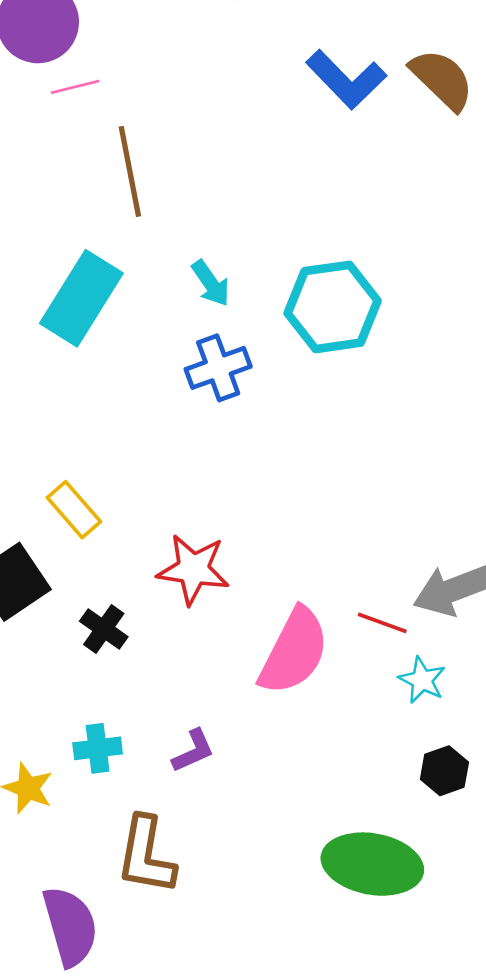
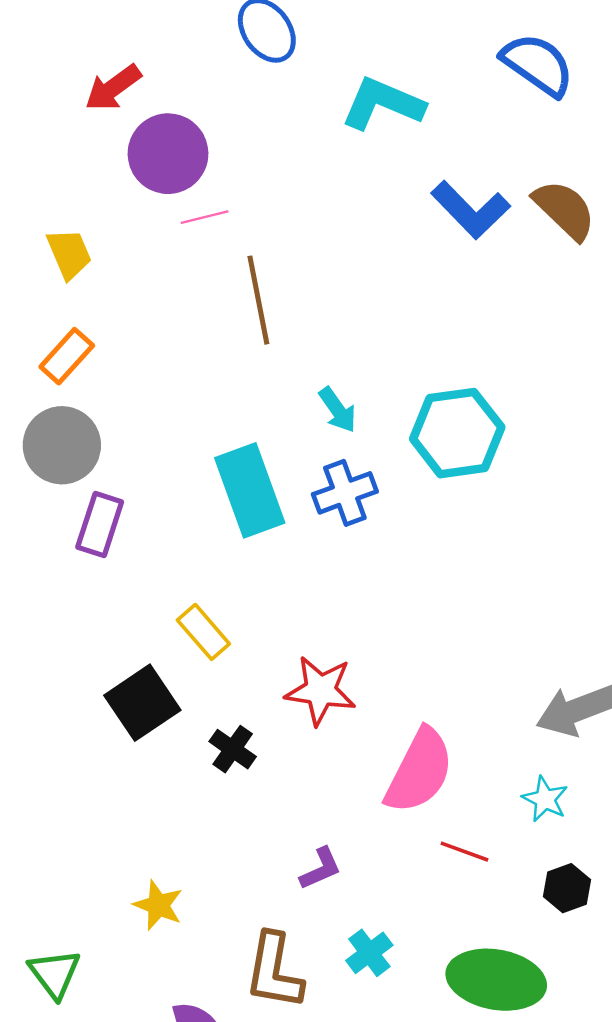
cyan rectangle: (81, 298) -> (250, 490), moved, turned -52
red line: (382, 623) -> (464, 852), moved
cyan cross: (98, 748) -> (369, 953), moved, turned -30

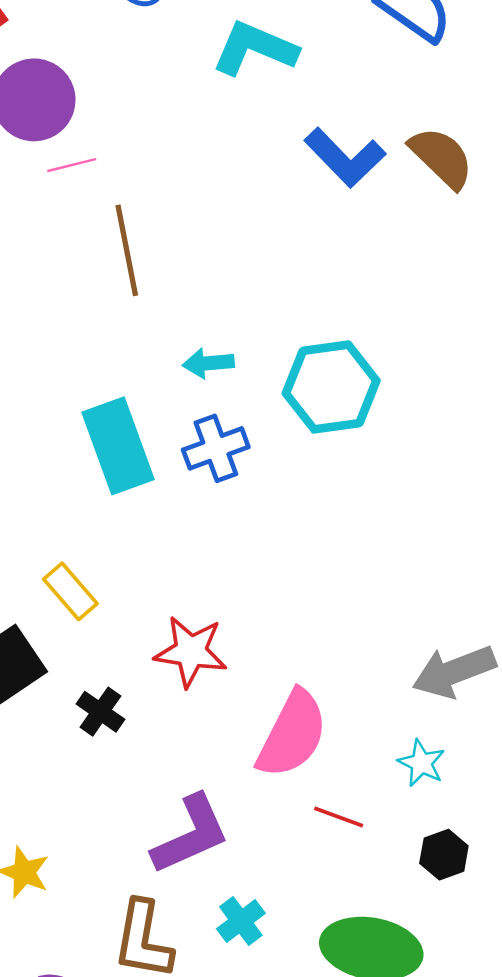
cyan arrow: (338, 410) -> (208, 363), turned 120
purple L-shape: (321, 869) -> (191, 835), size x1.8

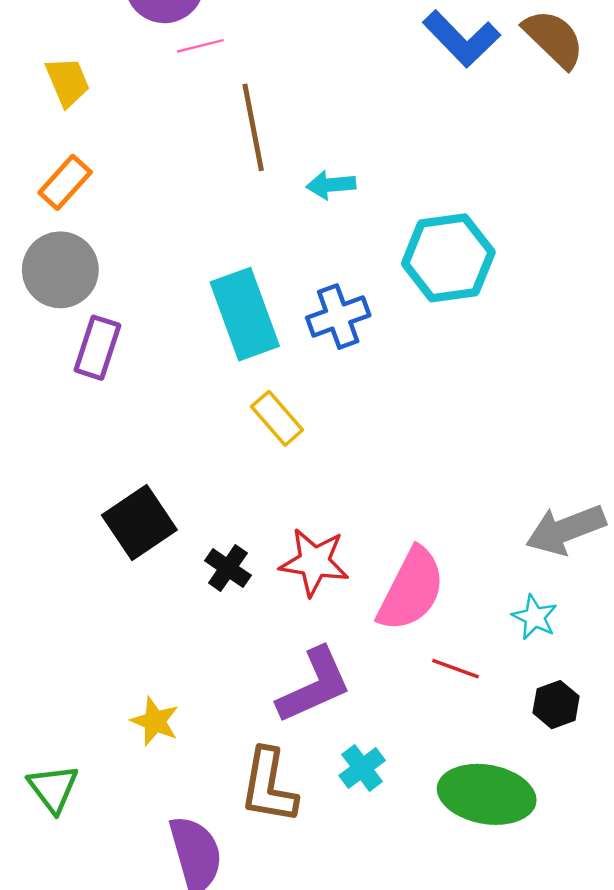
cyan arrow: (208, 363) -> (331, 185), moved
yellow rectangle: (70, 591) -> (277, 418), moved
red star: (191, 652) -> (314, 562), moved

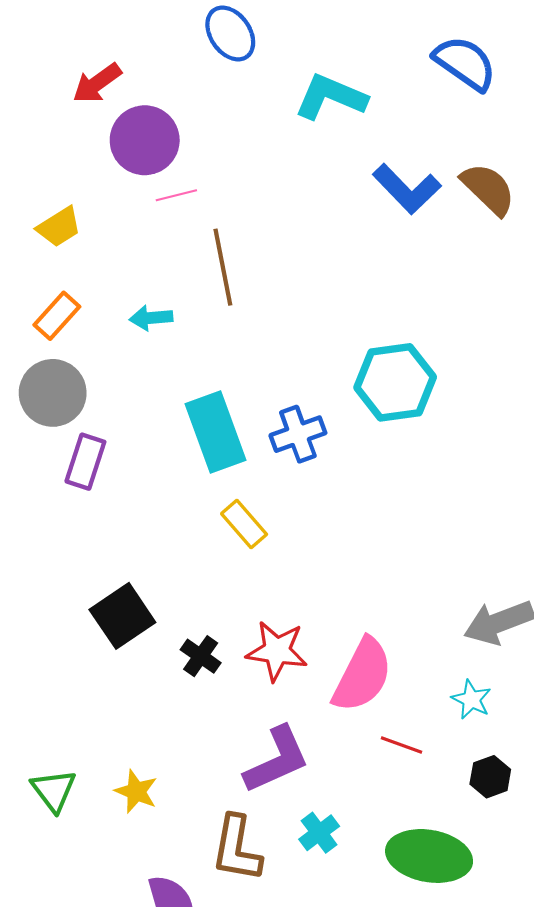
yellow trapezoid: (67, 82) -> (59, 227), turned 81
cyan arrow: (331, 185) -> (151, 318), moved
green triangle: (53, 788) -> (54, 790), moved

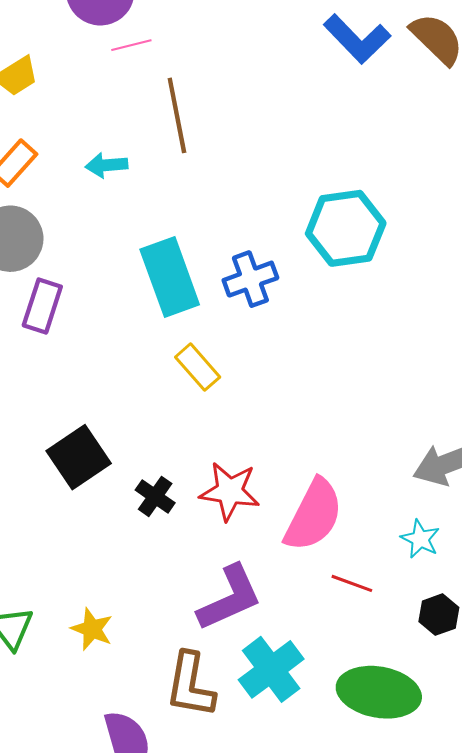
cyan cross: (319, 833) -> (271, 669), size x1.6

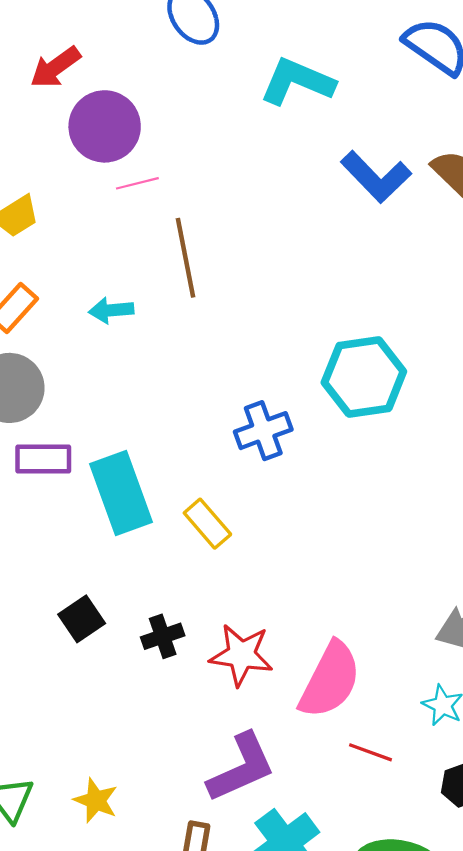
cyan rectangle: (170, 277) -> (121, 493), moved
purple rectangle: (42, 306) -> (43, 459), turned 72
black square: (79, 457) -> (82, 619), size x0.7
black cross: (155, 496) -> (163, 636), moved, turned 36

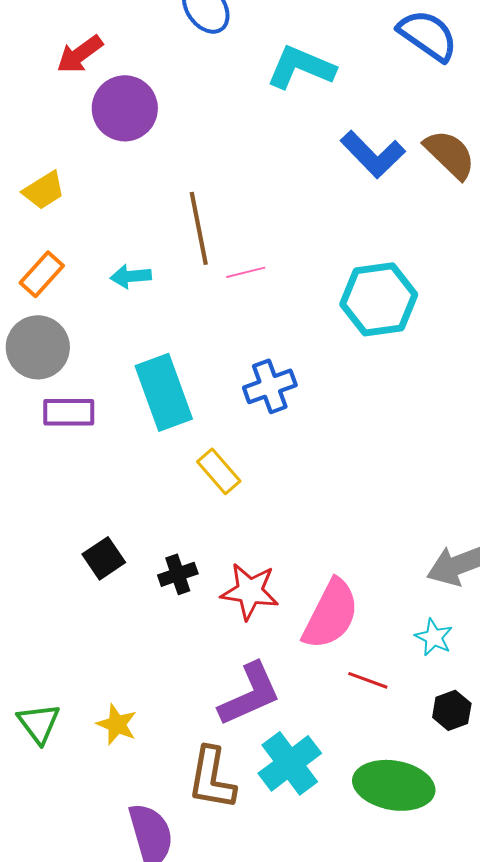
pink line: (137, 183) -> (246, 272), moved
cyan hexagon: (364, 377) -> (379, 299), moved
cyan rectangle: (121, 493) -> (164, 392), moved

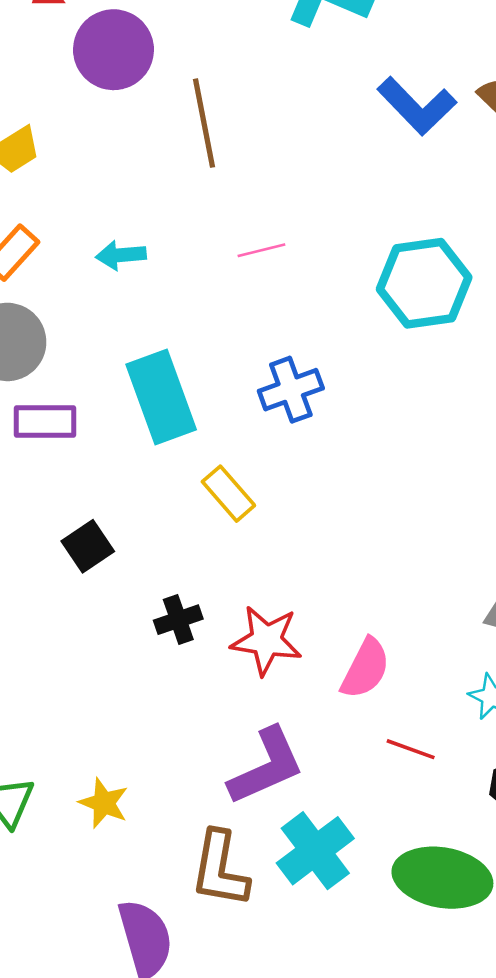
brown line: (199, 228) -> (204, 123), moved
black square: (104, 558) -> (88, 546), moved
pink semicircle: (331, 614) -> (365, 668), size x0.7

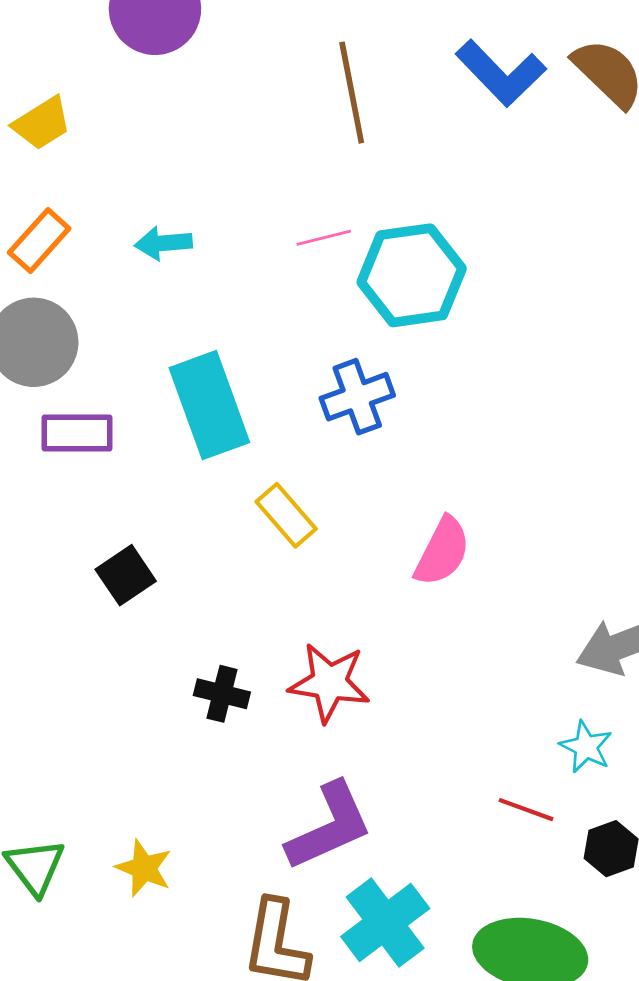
brown line: (204, 123) -> (352, 93), moved
cyan hexagon: (424, 283) -> (412, 275), moved
black cross: (178, 620) -> (222, 694), moved, turned 33
pink semicircle: (365, 668) -> (442, 552), moved
red line: (411, 749) -> (526, 810), moved

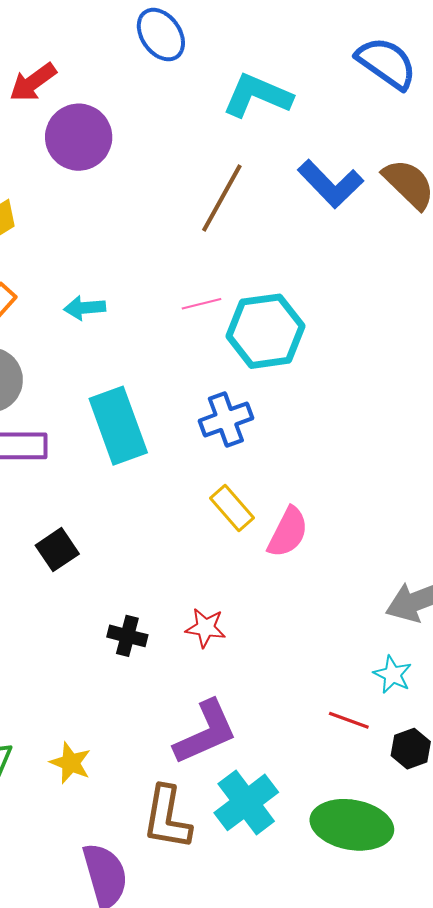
brown line: (352, 93) -> (222, 198), turned 40
yellow rectangle: (286, 515) -> (232, 508), moved
red star: (329, 683) -> (206, 628), size x0.7

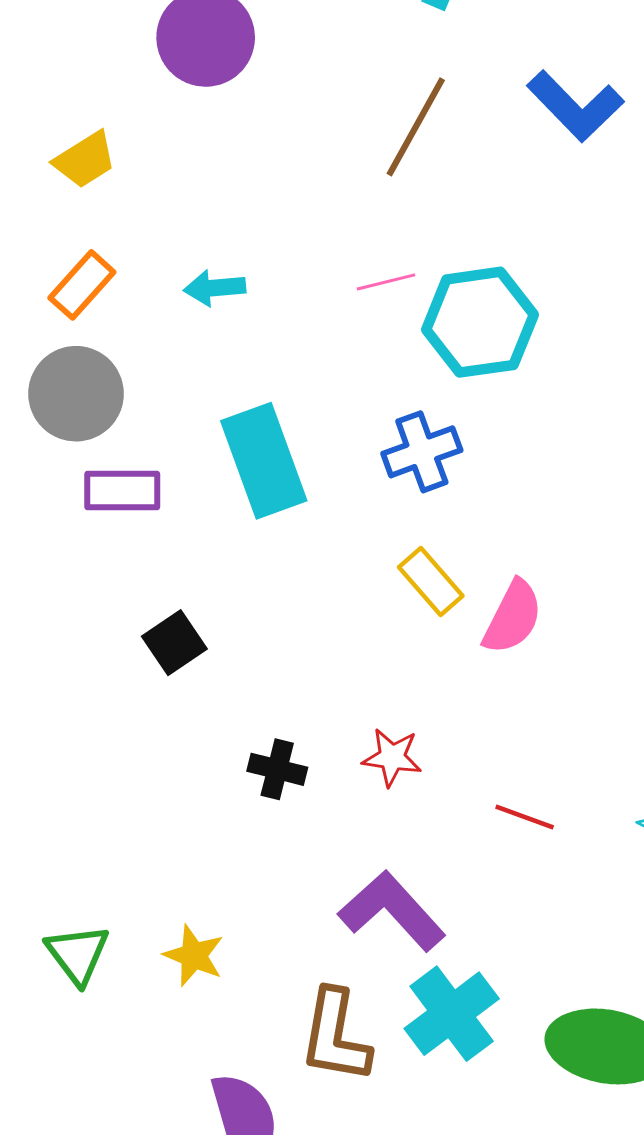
red line: (349, 720) -> (525, 817), moved
purple L-shape: (206, 732) -> (392, 911), turned -108

